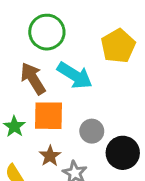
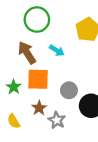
cyan arrow: (75, 75) -> (57, 50), size x0.6

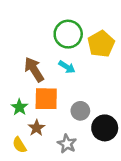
green circle: (37, 20) -> (68, 34), moved
brown star: (39, 108) -> (36, 128), moved

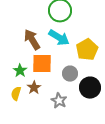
yellow pentagon: (101, 44) -> (87, 50), moved
cyan arrow: (67, 67) -> (59, 38), size x1.5
yellow semicircle: (19, 145) -> (16, 94), moved, turned 48

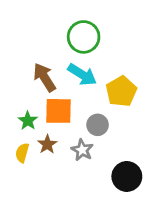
black circle: (90, 88) -> (127, 176), moved
gray star: (59, 101) -> (82, 150), moved

